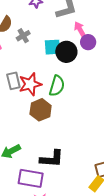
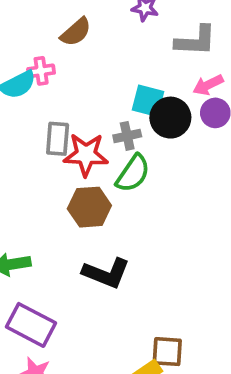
pink arrow: (80, 29) -> (208, 85), turned -105
gray cross: (23, 36) -> (127, 136), moved
black L-shape: (52, 159) -> (106, 273), moved

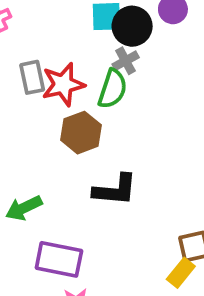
gray cross: (127, 136) -> (126, 61), moved

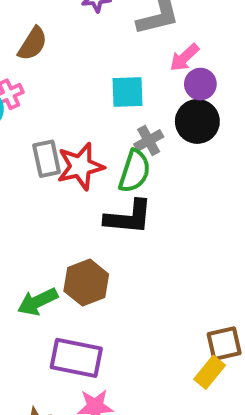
black circle: (132, 26) -> (197, 121), moved
brown hexagon: (81, 133) -> (86, 283), moved
black L-shape: (115, 190) -> (129, 217), moved

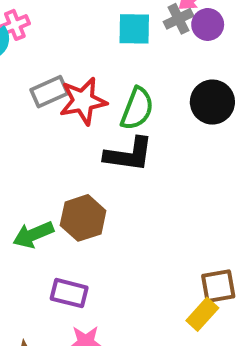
black circle: (197, 121) -> (212, 102), moved
gray cross: (149, 140) -> (178, 19), moved
gray rectangle: (47, 159) -> (49, 92), turned 75
purple rectangle: (76, 358) -> (69, 293), size x0.7

